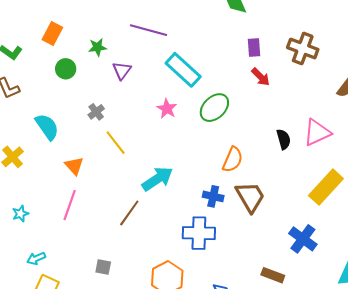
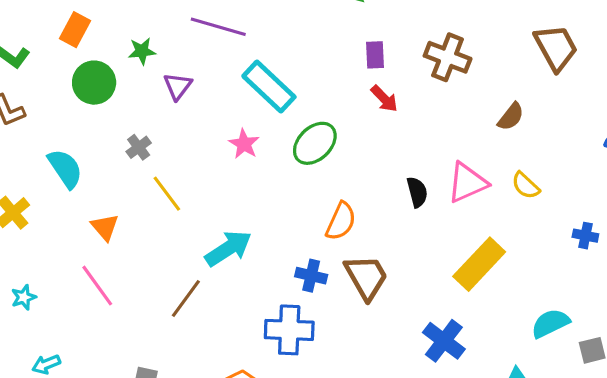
green circle: (66, 69) -> (94, 83), size x1.4
pink line: (70, 205) -> (97, 286), turned -56

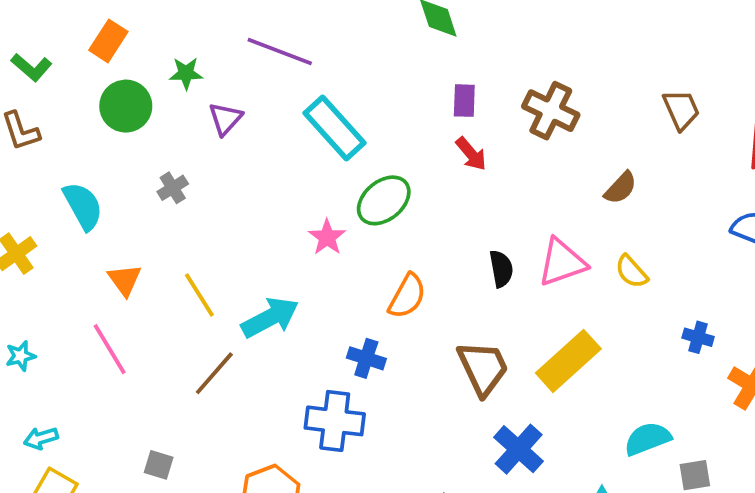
brown trapezoid: (556, 48) -> (681, 110), size x0.7
pink star: (244, 144) -> (327, 237), moved
yellow line: (167, 194) -> (199, 295), moved
brown trapezoid: (366, 277) -> (483, 368), moved

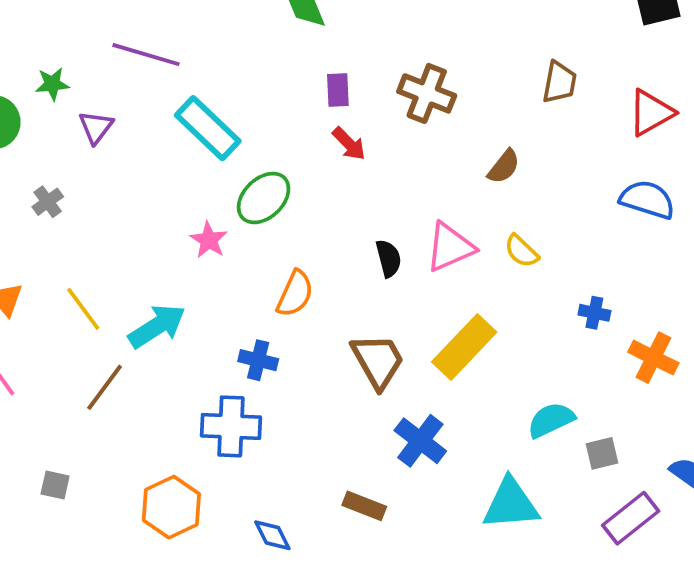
brown trapezoid: (681, 110) -> (559, 82), turned 39

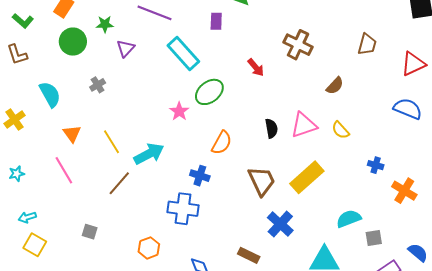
purple rectangle: (338, 90) -> (216, 21), moved
orange hexagon: (171, 507) -> (149, 248), size x0.7

